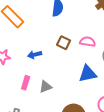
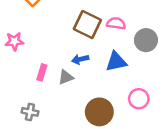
brown square: (64, 43) -> (87, 25), size x1.6
blue arrow: (35, 55) -> (80, 59), moved

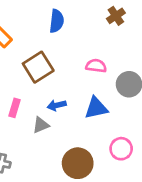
brown square: (87, 25) -> (38, 67), moved, turned 32
pink rectangle: (42, 72) -> (14, 108), moved

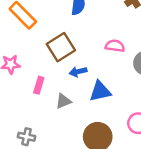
blue arrow: (57, 105) -> (78, 72), moved
blue triangle: (96, 108) -> (100, 91), moved

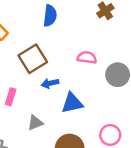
gray triangle: (63, 101) -> (35, 123), moved

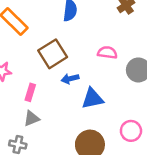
gray triangle: (35, 123) -> (32, 118), moved

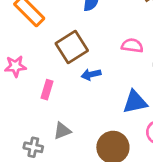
blue triangle: (92, 99) -> (135, 102), moved
gray triangle: (32, 118) -> (62, 131), moved

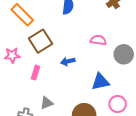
brown square: (72, 47) -> (40, 41), moved

